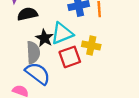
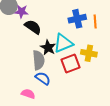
black semicircle: (27, 14) -> (33, 27), turned 48
blue semicircle: (38, 73) -> (43, 78), size x0.7

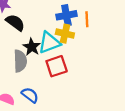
yellow cross: (89, 53) -> (65, 34), moved
blue semicircle: (43, 78) -> (30, 95), moved

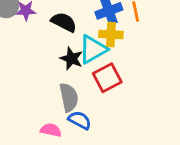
black semicircle: (15, 23) -> (64, 22), moved
gray semicircle: (20, 61) -> (69, 97), moved

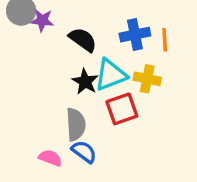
yellow cross: (111, 34) -> (147, 79), moved

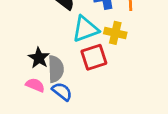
black star: (85, 82) -> (39, 58), moved
pink semicircle: (50, 158) -> (35, 85), moved

